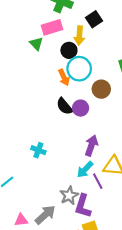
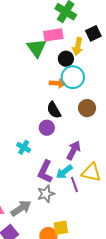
green triangle: (36, 44) -> (36, 48), size x1.5
orange arrow: (64, 77) -> (57, 83), turned -70
brown circle: (101, 89) -> (87, 108), moved
purple circle: (81, 108) -> (47, 128), moved
purple L-shape: (83, 206) -> (45, 172), moved

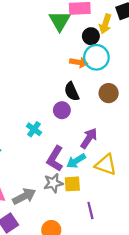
purple line: (74, 184) -> (90, 211), moved
yellow square: (61, 228) -> (72, 184), moved

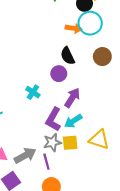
purple arrow: (89, 138) -> (72, 98), moved
yellow triangle: (106, 165) -> (99, 139), moved
purple line: (90, 211) -> (46, 162), moved

